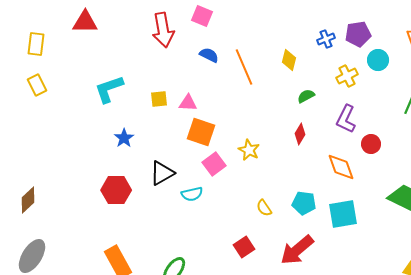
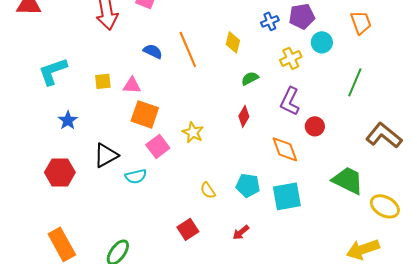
blue semicircle: (209, 55) -> (153, 51), moved
red arrow: (297, 250) -> (241, 232), size x0.5

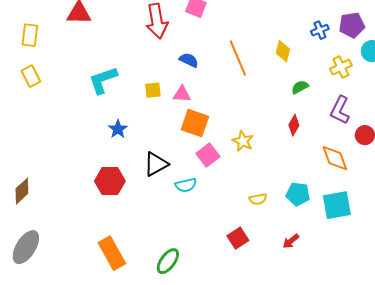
blue semicircle: (153, 51) -> (189, 60), moved
yellow semicircle: (208, 190) -> (258, 199), turned -66

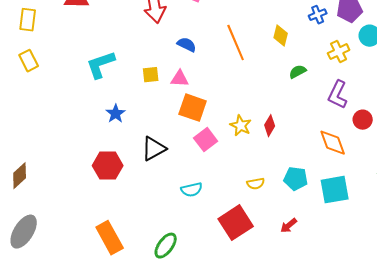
red diamond: (294, 125) -> (270, 126), moved
cyan semicircle: (186, 185) -> (192, 190), moved
red square: (238, 238) -> (236, 223), size x1.6

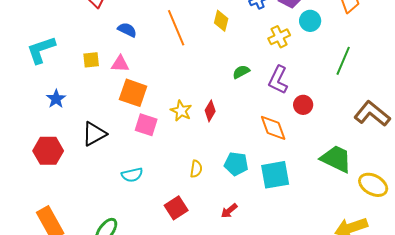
green semicircle: (298, 72) -> (241, 72), moved
pink square: (206, 140) -> (146, 125), turned -35
yellow semicircle: (256, 184) -> (196, 169), turned -72
red square: (236, 223) -> (176, 208), size x0.7

